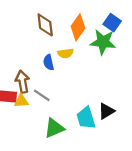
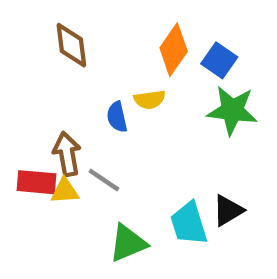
blue square: (112, 23) -> (219, 60), moved
brown diamond: (45, 25) -> (71, 45), moved
green star: (103, 42) -> (232, 110), moved

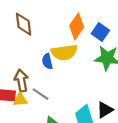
yellow semicircle: (150, 100) -> (64, 52), size x1.6

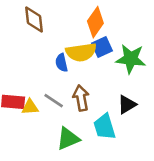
blue square: (100, 32) -> (102, 47), moved, turned 30
brown arrow: (21, 81) -> (81, 98), moved
black triangle: (105, 110) -> (127, 105), moved

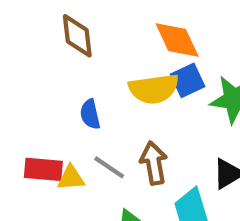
orange diamond: (95, 22) -> (177, 40), turned -60
blue semicircle: (61, 63) -> (90, 114), moved

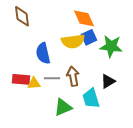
brown diamond: (77, 36) -> (22, 16), moved
blue semicircle: (90, 114) -> (43, 53), size x1.5
gray line: (109, 167) -> (52, 78), turned -35

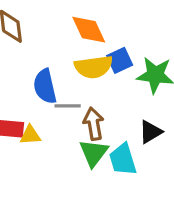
orange diamond: (84, 18) -> (89, 30), moved
gray line: (52, 78) -> (68, 106), moved
green triangle: (63, 107) -> (94, 153), moved, turned -30

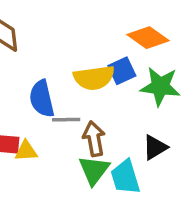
orange diamond: (89, 30) -> (148, 38), moved, turned -30

